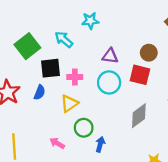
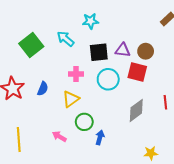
purple triangle: (110, 56) -> (123, 50), moved
black square: (51, 68) -> (99, 52), moved

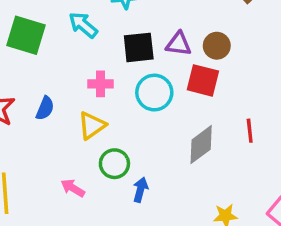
green square: (31, 45) -> (26, 35), turned -35

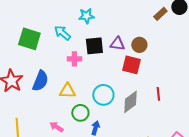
pink cross: (101, 84) -> (74, 59), moved
cyan circle: (154, 93) -> (103, 95), moved
blue semicircle: (45, 108) -> (40, 81), size x1.5
yellow triangle: (92, 126) -> (67, 91), turned 36

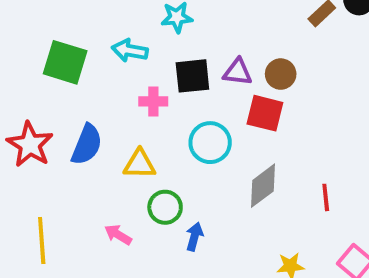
cyan arrow: (62, 33) -> (130, 51), turned -30
red line: (158, 94) -> (326, 197), moved
cyan circle: (103, 95) -> (210, 143), moved

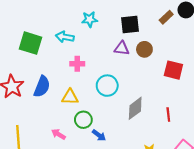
black square: (192, 76) -> (130, 24), moved
red square: (265, 113) -> (173, 70), moved
blue arrow: (194, 237) -> (99, 135), turned 112

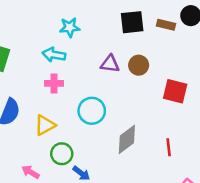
brown rectangle: (166, 17) -> (166, 25), turned 56
black square: (130, 24) -> (132, 22), moved
cyan arrow: (65, 37) -> (54, 55), moved
yellow triangle: (70, 97) -> (45, 125), turned -30

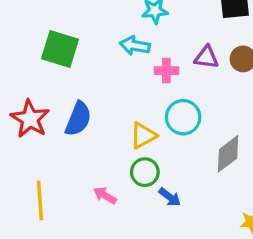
pink cross: (54, 83) -> (166, 71), moved
yellow triangle: (45, 125) -> (143, 136), moved

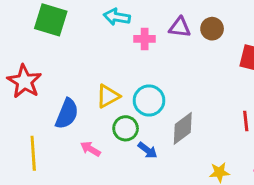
cyan circle: (183, 117) -> (149, 101), moved
blue semicircle: (78, 119) -> (67, 114), moved
yellow triangle: (143, 136) -> (108, 96), moved
gray diamond: (228, 154) -> (183, 128), moved

